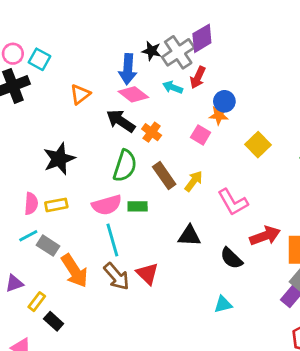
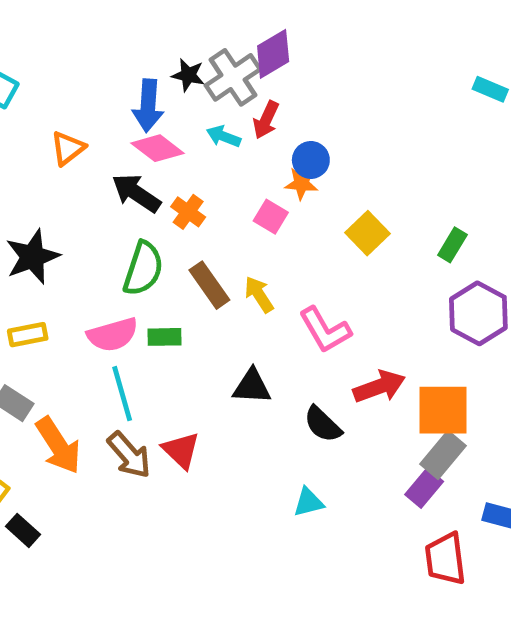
yellow arrow: (194, 181) -> (259, 294), turned -70

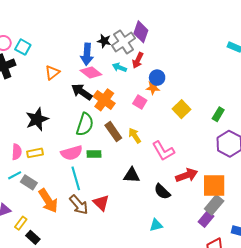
purple diamond: (273, 54) -> (141, 32), turned -40
orange cross: (188, 212) -> (104, 100), size x1.5

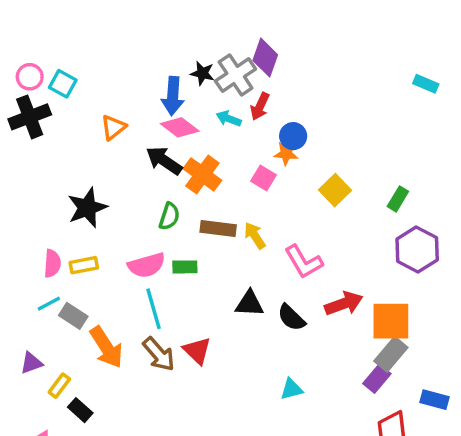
green semicircle: (85, 124) -> (169, 216), size x0.7
brown rectangle: (113, 132) -> (218, 229), turned -48
black semicircle: (162, 192) -> (291, 318), moved

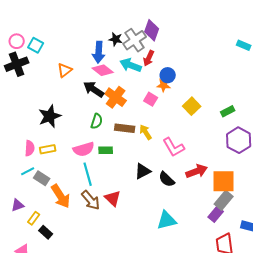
cyan arrow: (229, 119) -> (131, 65), size x1.5
green rectangle: (398, 199) -> (228, 111), turned 32
black triangle: (250, 304) -> (143, 171), turned -30
cyan triangle: (291, 389) -> (167, 220), size x1.5

